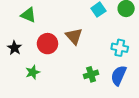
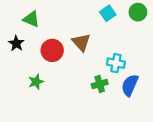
black star: (15, 48) -> (16, 43), moved
cyan cross: (120, 48) -> (116, 63), moved

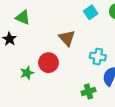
red circle: (52, 50) -> (48, 63), moved
green cross: (100, 84) -> (89, 91), moved

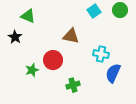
brown triangle: (67, 38) -> (71, 36), turned -36
green cross: (89, 91) -> (73, 85), moved

